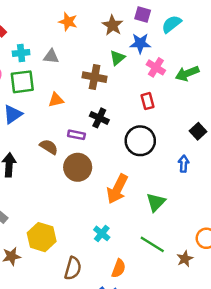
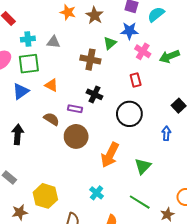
brown star: (113, 25) -> (95, 15), moved
orange triangle: (56, 100) -> (51, 85), moved, turned 40

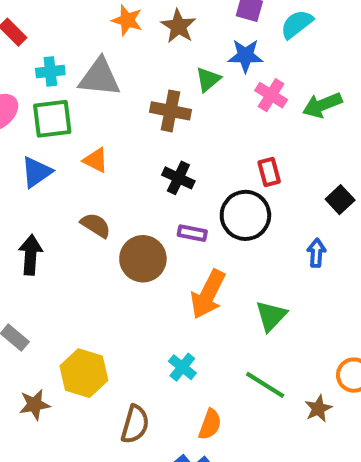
gray triangle: (53, 42) -> (100, 77), size x1.6
red rectangle: (136, 80) -> (269, 172), moved
purple rectangle: (75, 109) -> (192, 233), moved

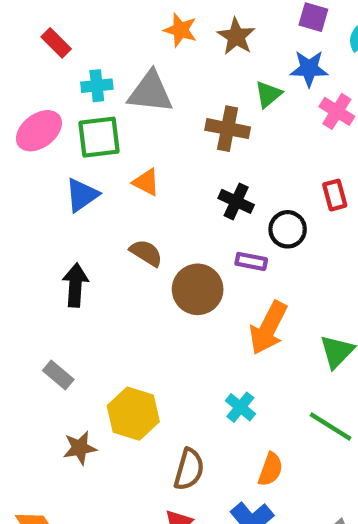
black circle: (245, 215) -> (288, 229), moved, size x0.7

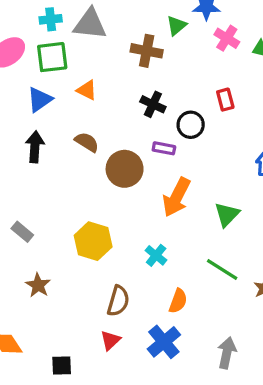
black arrow: (75, 285) -> (35, 147), moved
yellow hexagon: (133, 414) -> (93, 241), moved
brown star: (80, 448) -> (38, 285), turned -30

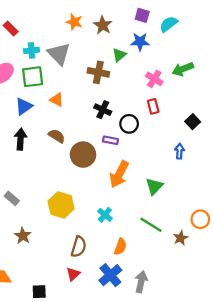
gray triangle: (90, 24) -> (59, 54), turned 40
pink cross: (227, 38) -> (154, 79), moved
gray arrow: (227, 353) -> (141, 282), moved

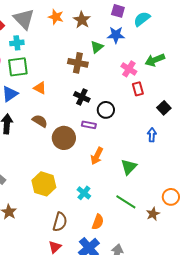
gray triangle: (59, 54) -> (24, 19), moved
red rectangle: (153, 106) -> (138, 89), moved
orange arrow: (119, 174) -> (97, 156), size x0.7

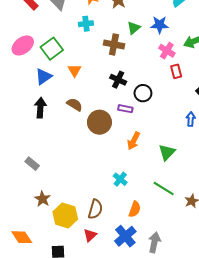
blue star: (116, 35) -> (160, 25), moved
cyan cross: (17, 43) -> (86, 24), moved
green square: (18, 67) -> (52, 49), turned -30
orange triangle: (40, 88) -> (75, 70), turned 32
yellow hexagon: (44, 184) -> (65, 215), moved

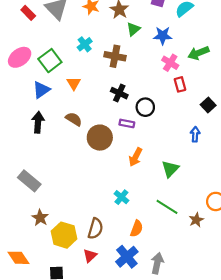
cyan cross: (86, 24) -> (85, 44), moved, turned -32
green triangle: (134, 28) -> (133, 29), moved
gray rectangle: (32, 164) -> (29, 181), size x1.5

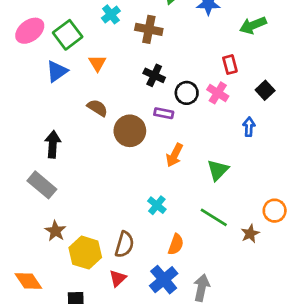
pink cross: (170, 63) -> (218, 93), moved
black arrow: (38, 122) -> (53, 144), moved

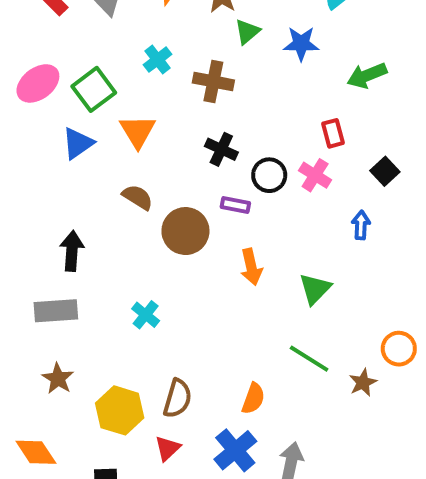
orange triangle: (97, 63) -> (138, 131), size x1.4
orange arrow: (174, 155) -> (251, 267), turned -40
gray rectangle: (42, 185) -> (56, 311), turned -44
cyan cross: (157, 205) -> (146, 315), moved
brown star: (55, 231) -> (58, 379), moved

